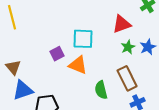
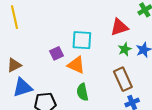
brown triangle: (13, 67) -> (14, 65), turned 42
green semicircle: (101, 90) -> (82, 92), moved

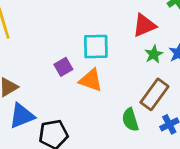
brown rectangle: (123, 79) -> (154, 94), turned 65
green semicircle: (82, 92) -> (130, 120), moved

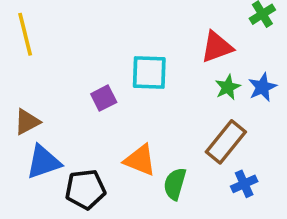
orange triangle: (91, 80) -> (140, 160), moved
green semicircle: (130, 120) -> (175, 184), moved, turned 30

